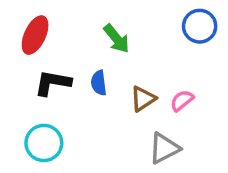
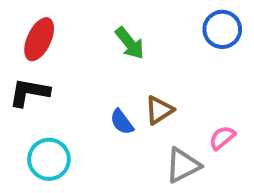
black L-shape: (53, 83) -> (29, 92), moved
blue semicircle: (99, 83) -> (122, 122), moved, turned -30
pink semicircle: (182, 100) -> (222, 138), moved

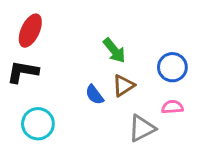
blue circle: (222, 29) -> (172, 67), moved
green arrow: (130, 43) -> (114, 50), moved
pink semicircle: (222, 138) -> (172, 107), turned 35

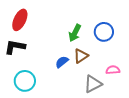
green arrow: (114, 50) -> (75, 33), turned 66
blue circle: (172, 67) -> (104, 32), moved
blue semicircle: (94, 95) -> (62, 62), turned 88

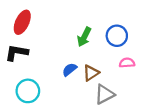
brown triangle: (81, 56) -> (91, 73), moved
pink semicircle: (113, 70) -> (127, 63), moved

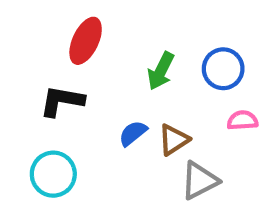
red ellipse: (22, 22) -> (86, 41), moved
black L-shape: (17, 53) -> (62, 101), moved

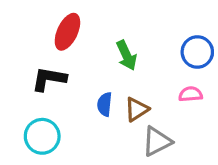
blue circle: (223, 69) -> (197, 52), moved
green arrow: (161, 71) -> (126, 55), turned -52
blue semicircle: (133, 133) -> (105, 104), turned -45

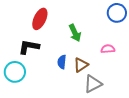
blue circle: (197, 52) -> (117, 13), moved
pink semicircle: (191, 94) -> (108, 49), moved
cyan circle: (42, 136) -> (15, 72), moved

